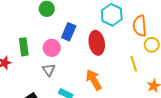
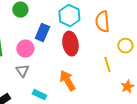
cyan hexagon: (112, 15) -> (69, 16), moved
orange semicircle: (140, 26) -> (102, 22), moved

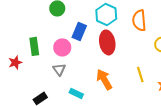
yellow line: (107, 65) -> (140, 74), moved

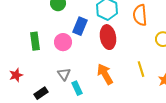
red star: (15, 62) -> (16, 75), moved
gray triangle: (59, 69) -> (64, 74), moved
cyan rectangle: (76, 93) -> (77, 88), turned 40

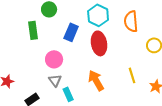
green rectangle: (35, 41) -> (33, 30), moved
pink circle: (63, 42) -> (54, 59), moved

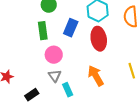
green rectangle: (33, 30) -> (43, 31), moved

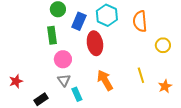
blue rectangle: (71, 28) -> (79, 21), moved
red ellipse: (99, 39) -> (95, 43), moved

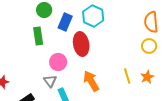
orange semicircle: (140, 21) -> (151, 22), moved
pink circle: (63, 59) -> (58, 62), moved
orange star: (165, 86) -> (147, 77), moved

